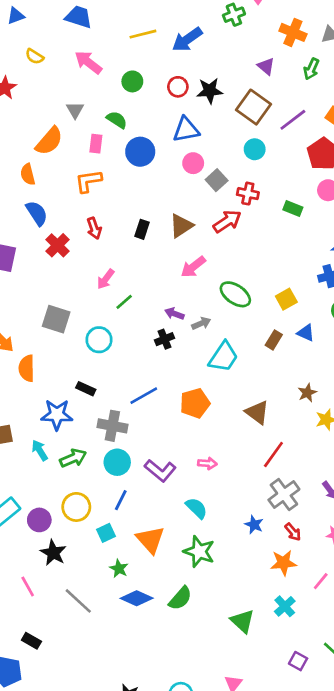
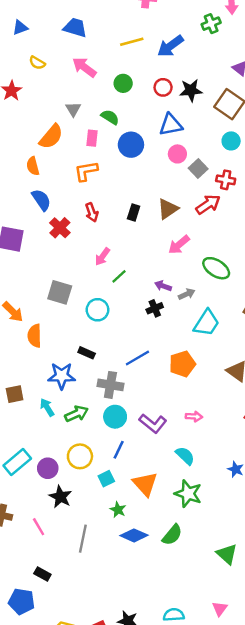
gray line: (78, 601) -> (83, 539), turned 60

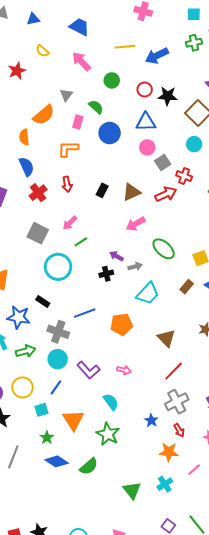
gray square: (60, 292) -> (38, 233), moved
cyan circle: (97, 310) -> (58, 267), size x1.4

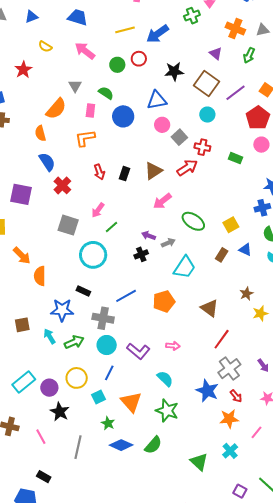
red circle: (145, 89) -> (139, 59), moved
red arrow: (67, 184) -> (99, 172), moved
blue star: (151, 420) -> (207, 391), size x1.6

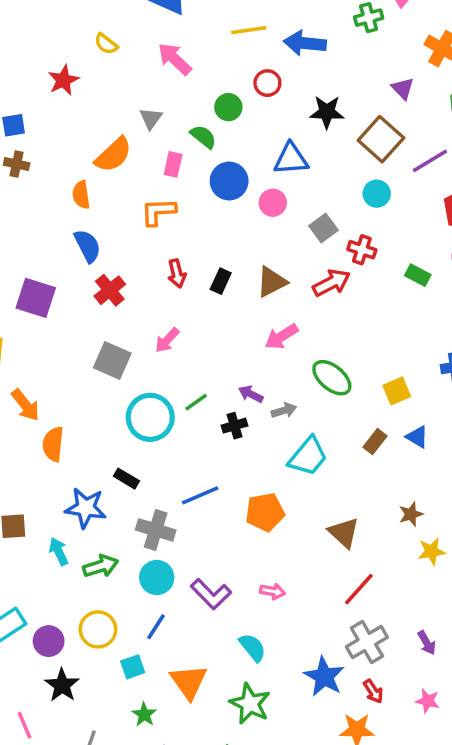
blue arrow: (158, 34) -> (305, 43), turned 35
green circle: (117, 65) -> (228, 107), moved
pink circle: (162, 125) -> (273, 203), moved
green line: (112, 227) -> (196, 402), moved

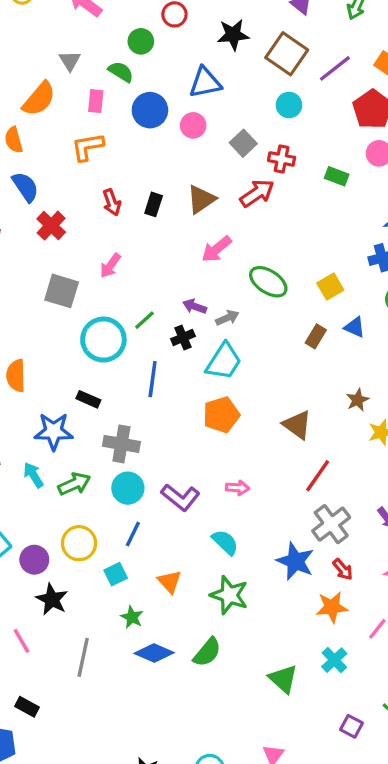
cyan trapezoid: (308, 456) -> (224, 361), moved
blue line: (200, 495) -> (153, 379), moved, turned -52
orange triangle: (189, 682) -> (170, 582), size x0.7

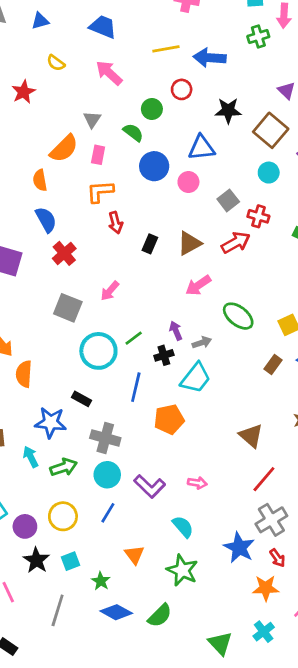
pink rectangle: (96, 101) -> (98, 155), moved
red arrow: (112, 202) -> (116, 223), moved
purple arrow: (195, 306) -> (176, 331), turned 42
orange pentagon: (221, 415) -> (169, 419), moved
cyan square: (116, 574) -> (70, 561), moved

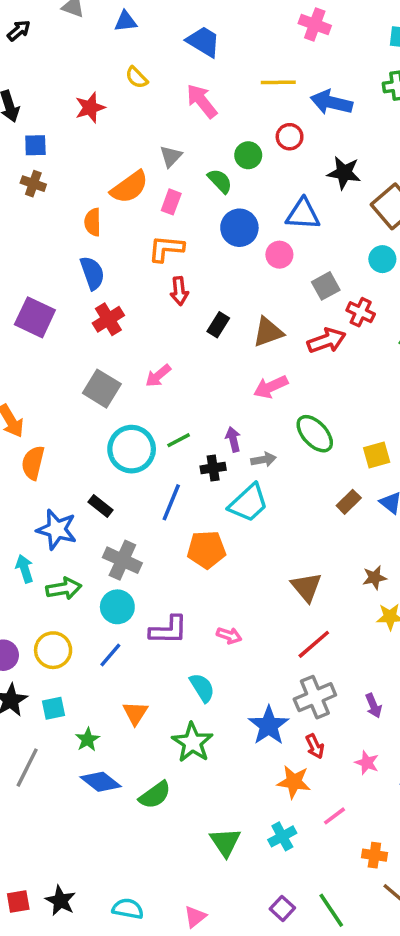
purple L-shape: (150, 486) -> (168, 630), turned -52

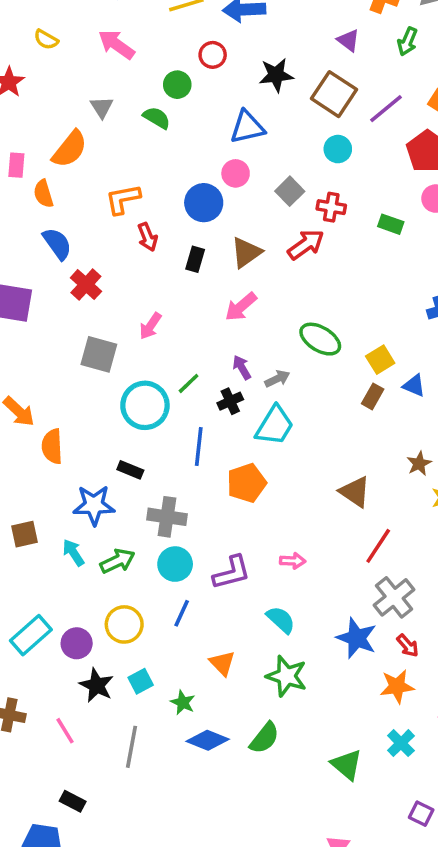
pink rectangle: (171, 202) -> (16, 165), moved
blue circle: (239, 228) -> (204, 203), moved
pink arrow: (271, 387) -> (241, 307), moved
yellow square: (377, 455) -> (380, 360), moved

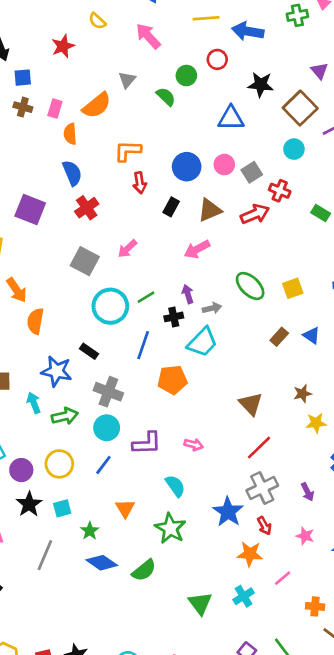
pink circle: (236, 173) -> (224, 165), moved
yellow square: (380, 360) -> (293, 288), moved

